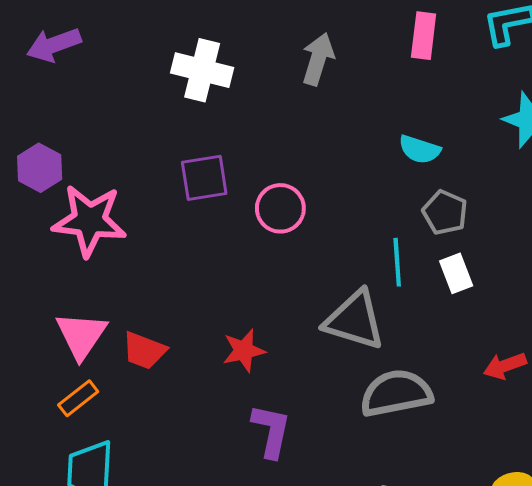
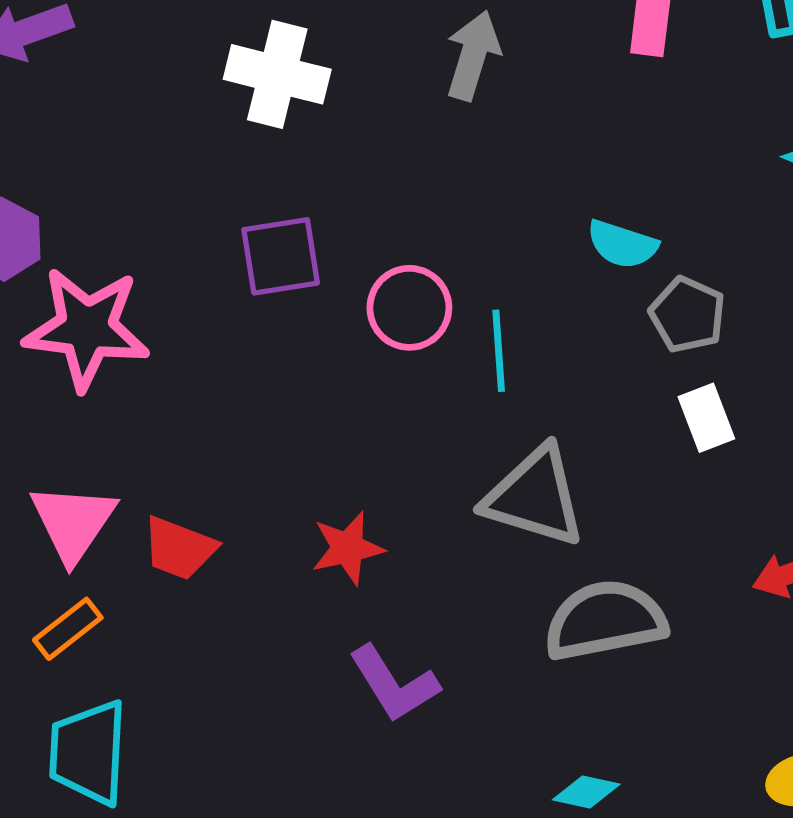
cyan semicircle: (420, 149) -> (622, 244), moved
cyan line: (397, 262) -> (499, 351), moved
purple L-shape: (271, 431) -> (394, 684), turned 136

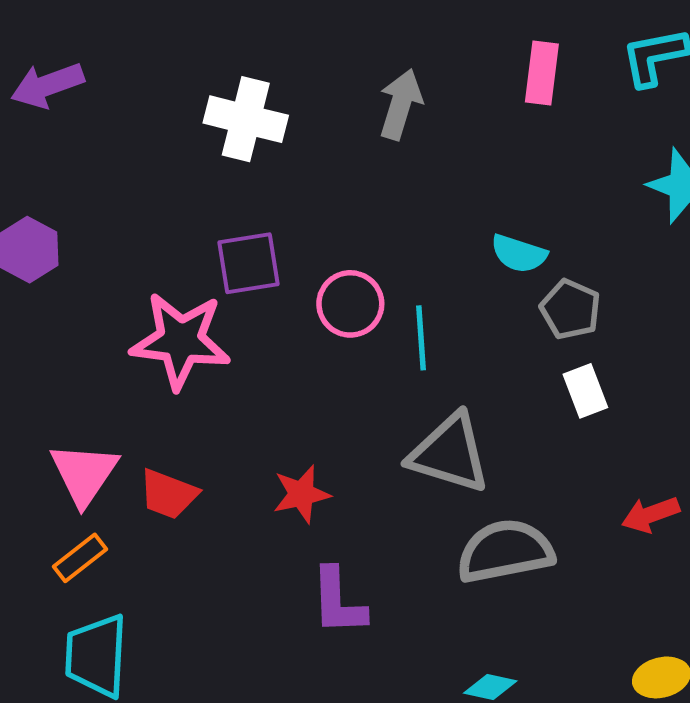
pink star: (87, 328) -> (181, 341), moved
purple L-shape: (394, 684) -> (338, 601), turned 30

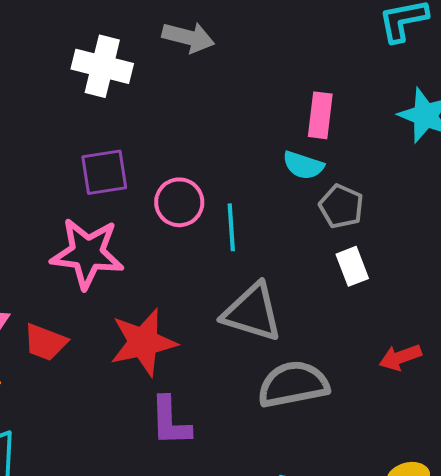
pink rectangle: (542, 73) -> (320, 115), moved
gray arrow: (401, 104) -> (188, 37), moved, turned 87
pink star: (181, 341) -> (87, 253), moved
red star: (301, 494) -> (143, 342), size x1.6

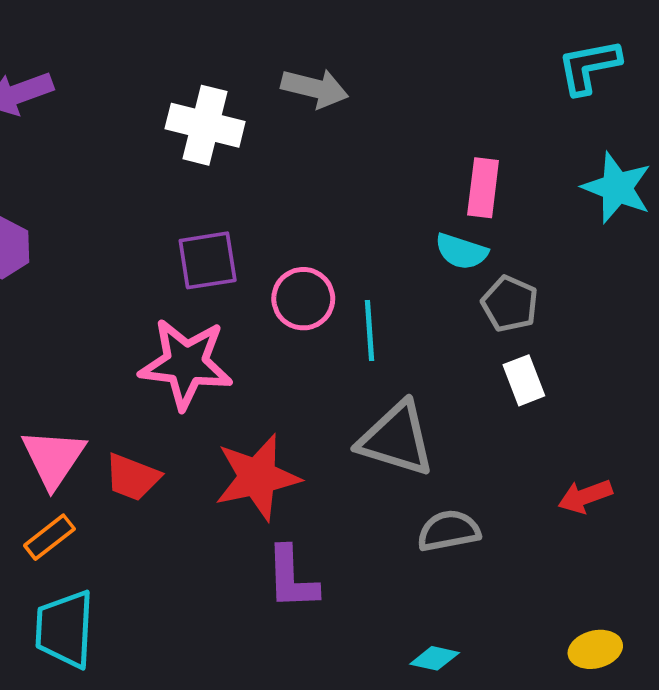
gray semicircle: (293, 384) -> (449, 531), size x0.7

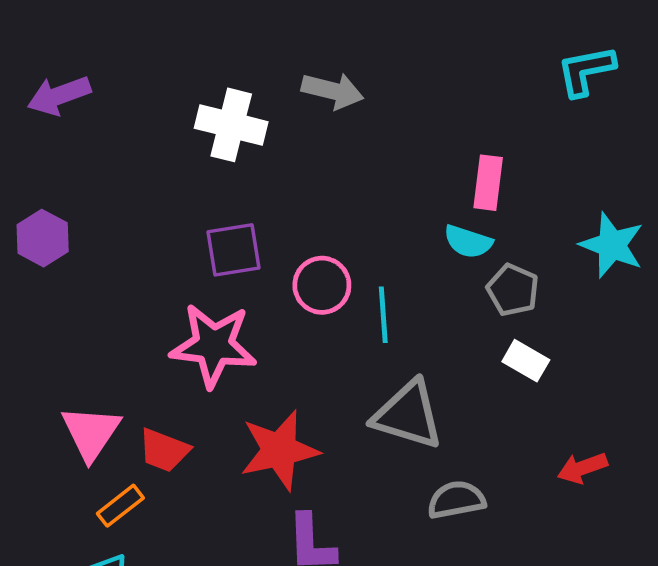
cyan star: (617, 188) -> (612, 245), moved
white rectangle: (524, 380) -> (526, 361), turned -39
orange rectangle: (49, 537) -> (120, 506), moved

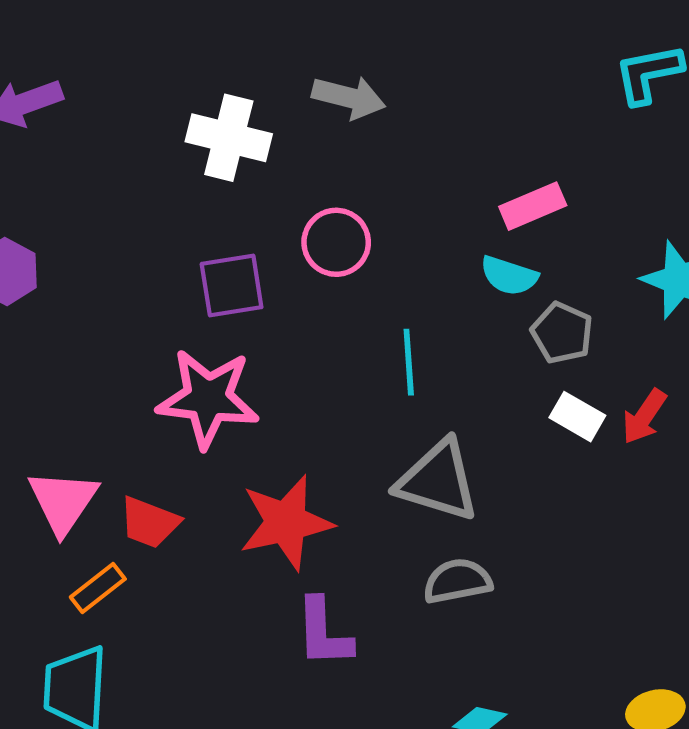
pink rectangle: (488, 183) -> (533, 206), turned 60
pink circle: (322, 285) -> (336, 242), moved
red arrow: (582, 468) -> (644, 417), moved, turned -36
gray semicircle: (456, 500) -> (457, 581), moved

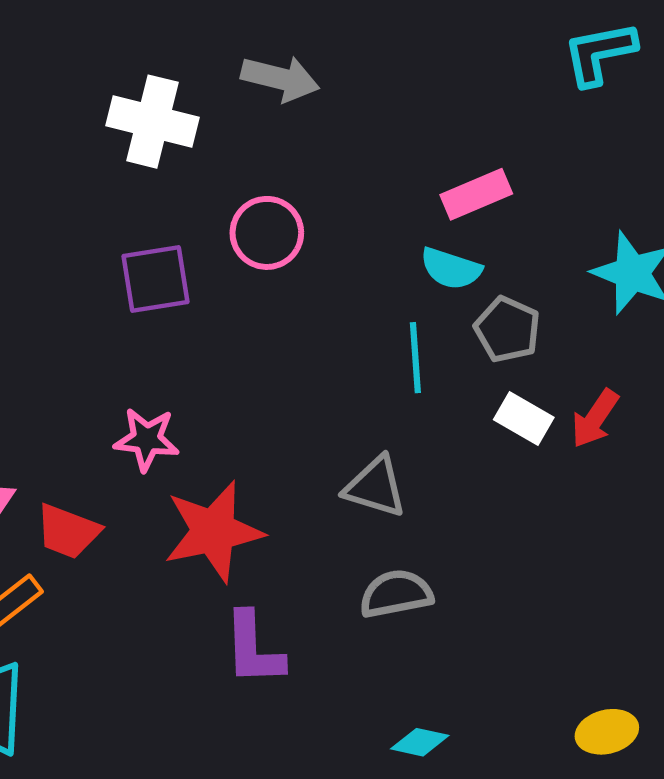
cyan line: (409, 362) -> (415, 358), moved
pink star: (208, 398) -> (147, 439), moved, size x0.6
gray triangle: (438, 481) -> (375, 487), size x0.7

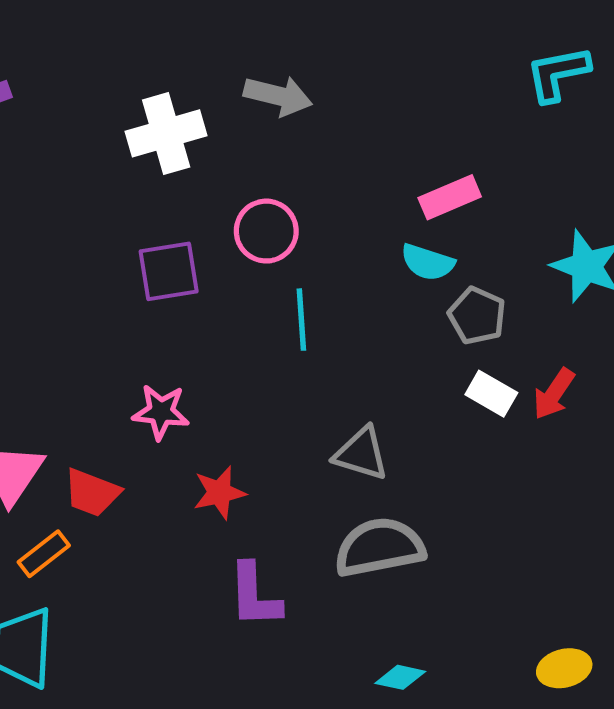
white cross: (153, 122) -> (166, 133), turned -30
cyan line: (415, 358) -> (301, 320), moved
red star: (213, 531) -> (219, 493), size x0.6
gray semicircle: (396, 594) -> (379, 547), size x1.4

